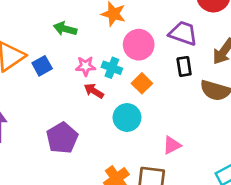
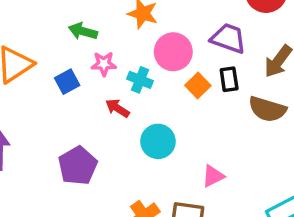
blue square: (42, 66) -> (67, 82), moved
pink star: (86, 66) -> (104, 64), moved
orange square: (142, 83) -> (198, 86), moved

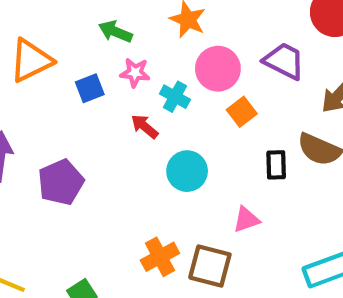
black rectangle: (229, 79) -> (276, 165), moved
purple pentagon: (78, 166) -> (61, 182), moved

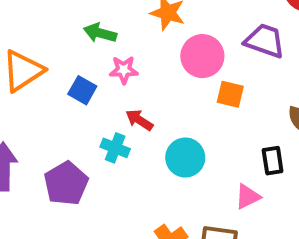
blue square: (90, 88) -> (82, 90), turned -32
cyan cross: (175, 97) -> (115, 148), moved
orange square: (242, 112) -> (230, 94), turned -32
black rectangle: (276, 165) -> (273, 161), moved

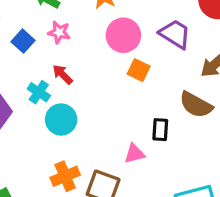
cyan circle: (185, 158) -> (61, 119), moved

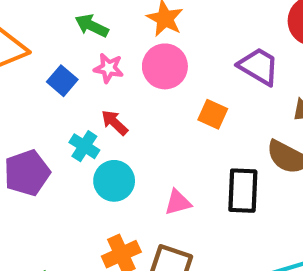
pink circle: (123, 35) -> (165, 66), moved
black rectangle: (160, 130) -> (243, 191), size x1.5
pink triangle: (134, 154) -> (178, 202), moved

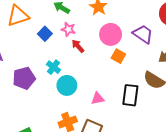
pink circle: (165, 66) -> (111, 34), moved
red arrow: (115, 123) -> (78, 46), moved

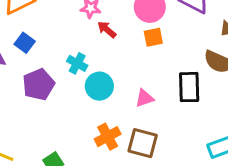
blue square: (45, 34) -> (25, 43), moved
orange square: (118, 56) -> (153, 37), moved, turned -32

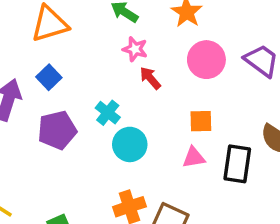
orange square: (153, 37) -> (201, 121), moved
pink triangle: (144, 98) -> (194, 157), moved

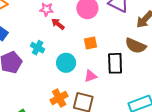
cyan circle: (130, 144) -> (66, 63), moved
pink triangle: (194, 157) -> (90, 76), moved

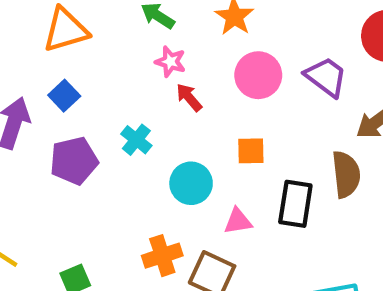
brown semicircle: (136, 46) -> (346, 174), turned -130

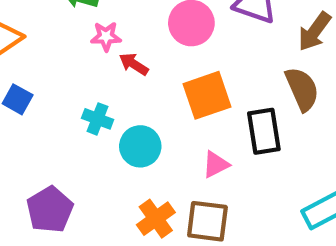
orange square: (251, 151) -> (207, 95), size x1.6
purple pentagon: (74, 161) -> (50, 210), moved
cyan circle: (191, 183) -> (140, 146), moved

